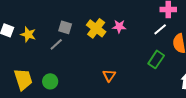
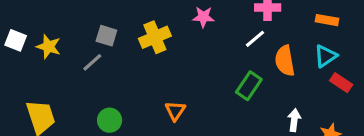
pink star: (119, 26) -> (203, 17), moved
yellow cross: (96, 28) -> (155, 37), turned 30
green circle: (50, 81) -> (110, 120), moved

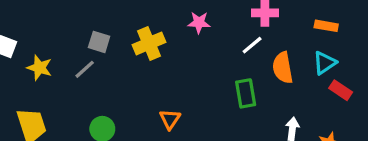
yellow star: (49, 47) -> (39, 68), moved
green rectangle: (249, 86) -> (246, 93), turned -44

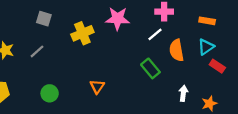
pink star: (199, 23) -> (118, 19), size x1.5
gray square: (99, 42) -> (44, 19), moved
green rectangle: (246, 93) -> (150, 68), turned -30

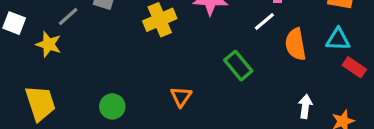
cyan triangle: (206, 47) -> (338, 39), turned 36
gray line: (37, 51) -> (68, 17), moved
green rectangle: (150, 68) -> (238, 66), moved

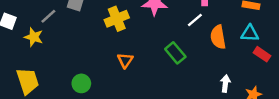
orange triangle: (181, 97) -> (125, 60), moved

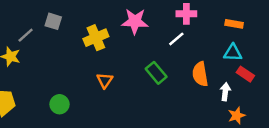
orange semicircle: (218, 37) -> (200, 74), moved
white arrow: (225, 83) -> (225, 92), moved

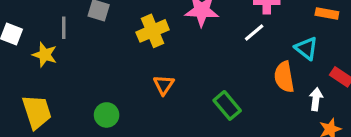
gray line: (26, 35) -> (64, 28), turned -48
cyan triangle: (233, 53) -> (306, 48), moved, turned 36
green rectangle: (156, 73) -> (227, 105), moved

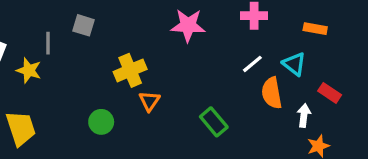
yellow cross: (153, 31) -> (130, 70), moved
white line: (254, 33) -> (252, 64), moved
green circle: (107, 115) -> (101, 122), moved

